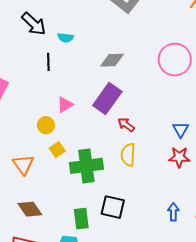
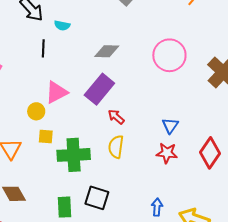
pink triangle: (65, 105) -> (56, 92), size x1.4
yellow square: (57, 150) -> (46, 137), turned 35

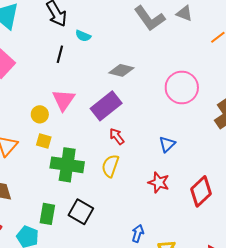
pink triangle: (56, 92) -> (64, 100), turned -40
blue triangle: (170, 126) -> (167, 144), moved

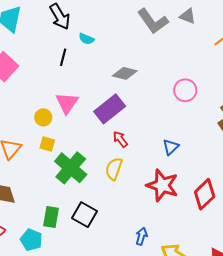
pink circle: (182, 88) -> (185, 90), size x0.7
green cross: (67, 165) -> (71, 168), turned 32
red star: (159, 182) -> (162, 185), size x1.5

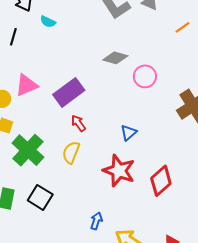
black line: (63, 57) -> (13, 37), moved
gray diamond: (125, 73) -> (115, 58), moved
pink triangle: (67, 103) -> (26, 85), turned 30

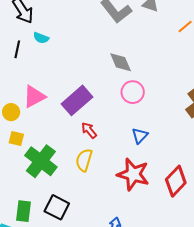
cyan semicircle: (48, 22) -> (41, 38), moved
gray diamond: (115, 58) -> (121, 62), turned 55
pink circle: (145, 76) -> (133, 92), moved

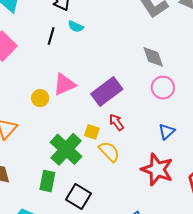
yellow square: (16, 138) -> (92, 132), moved
yellow semicircle: (84, 160) -> (109, 152), turned 115
green rectangle: (24, 211) -> (47, 181), moved

